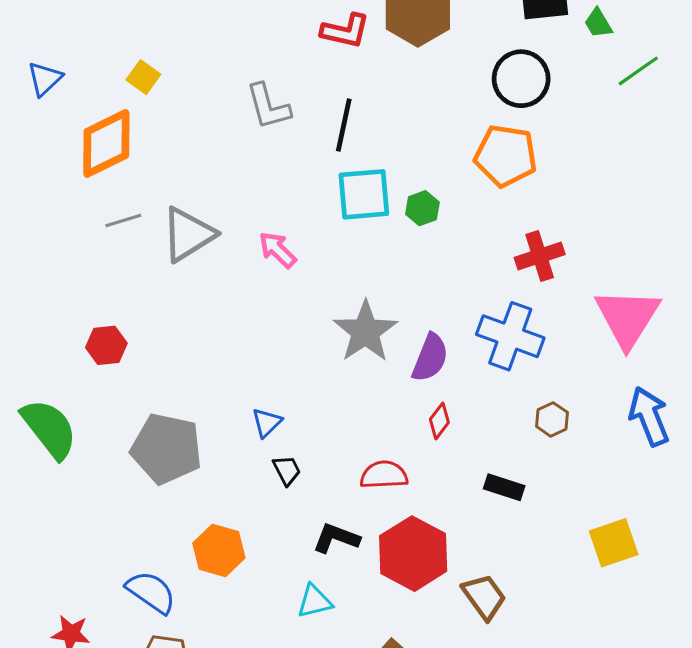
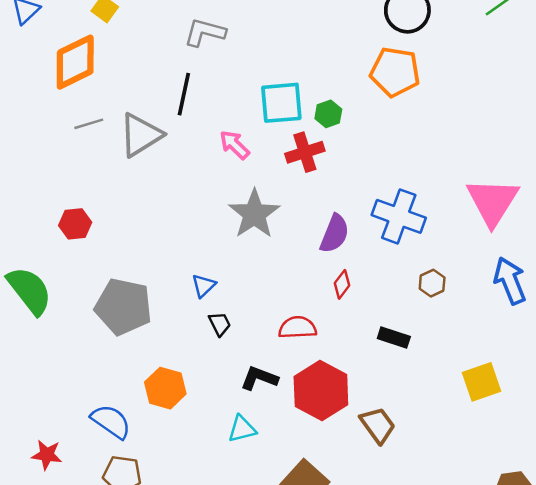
gray L-shape: (268, 106) -> (205, 32), turned 120
black line: (344, 125) -> (184, 94), moved
pink arrow: (278, 250) -> (234, 145), moved
red cross: (540, 256) -> (305, 152), moved
gray star: (365, 332) -> (254, 214), moved

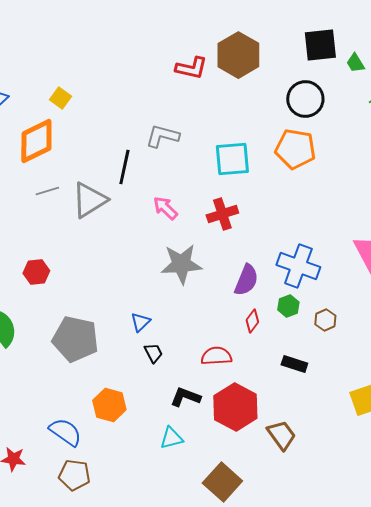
gray L-shape: (205, 32) -> (162, 136), moved
cyan square: (281, 103) -> (232, 159), moved
green hexagon: (328, 114) -> (288, 306), moved
gray star: (254, 214) -> (181, 264), turned 30

